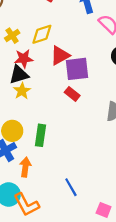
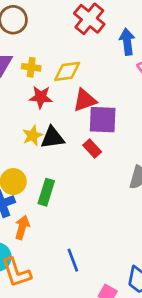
yellow cross: (12, 36) -> (31, 67), turned 32
black triangle: (19, 75) -> (52, 138), moved

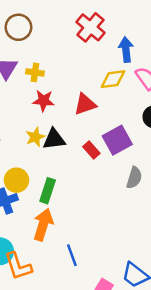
yellow diamond: (67, 71) -> (113, 79), moved
purple square: (103, 120) -> (117, 140), moved, turned -32
orange arrow: (22, 227) -> (43, 225), moved, size x1.4

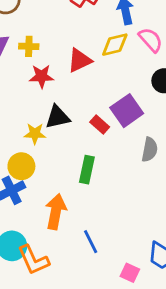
red triangle: (85, 104) -> (80, 60), moved
yellow star: (35, 137) -> (35, 134), moved, turned 30
green rectangle: (48, 191) -> (87, 170), moved

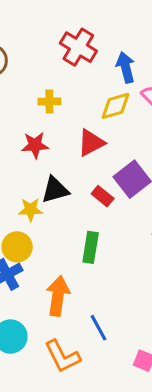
yellow cross: (29, 46) -> (49, 101), moved
red triangle: (80, 60) -> (91, 143), moved
orange L-shape: (33, 260) -> (62, 356), moved

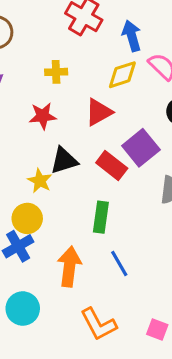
red rectangle: (103, 196) -> (112, 166), size x1.4
yellow star: (31, 210) -> (40, 181), turned 30
blue line: (99, 328) -> (119, 264), moved
orange L-shape: (62, 356) -> (98, 324), moved

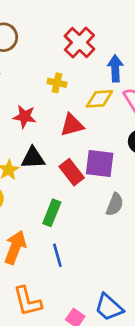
yellow cross: (56, 72) -> (57, 83), moved
purple square: (141, 148) -> (100, 163), turned 32

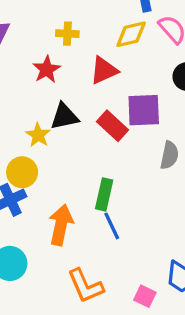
yellow cross: (57, 83) -> (67, 34), moved
red star: (25, 117) -> (47, 69), turned -30
green rectangle: (52, 213) -> (104, 194), moved

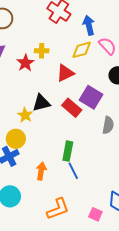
red star: (47, 69) -> (25, 63), moved
purple square: (144, 110) -> (91, 97), turned 35
orange arrow: (61, 225) -> (41, 171), size x0.7
orange L-shape: (86, 286) -> (58, 209), turned -85

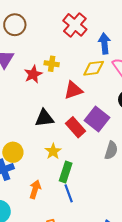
yellow star: (25, 115) -> (53, 151), moved

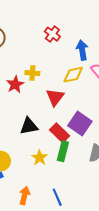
red cross: (75, 25) -> (52, 34), size x0.7
red triangle: (73, 90) -> (55, 97), turned -30
green rectangle: (66, 172) -> (63, 151), moved

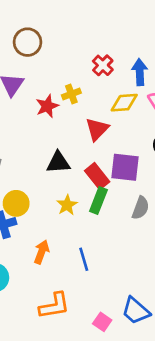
red cross: (52, 34) -> (103, 65), moved
yellow cross: (32, 73) -> (71, 94), turned -32
purple square: (80, 124) -> (125, 167), turned -35

